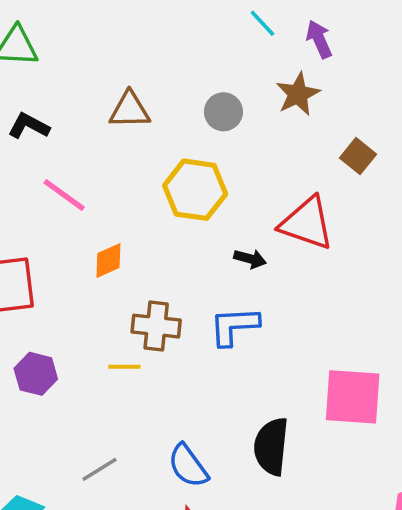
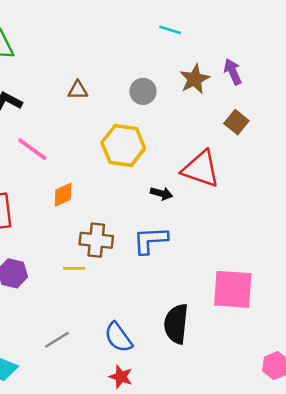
cyan line: (262, 23) -> (170, 30), turned -30
purple arrow: (319, 39) -> (233, 72), moved
brown triangle: (130, 110) -> (78, 90), size x0.7

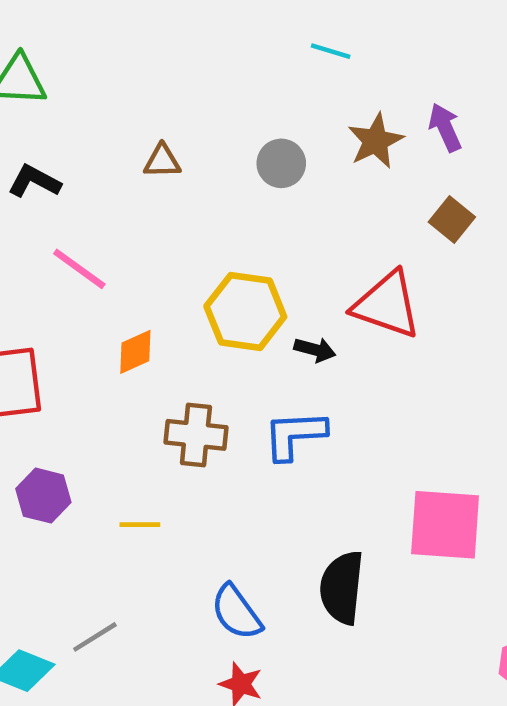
yellow hexagon: (123, 145) -> (245, 312), moved
yellow line: (74, 268) -> (140, 525), moved
gray line: (57, 340) -> (95, 637), moved

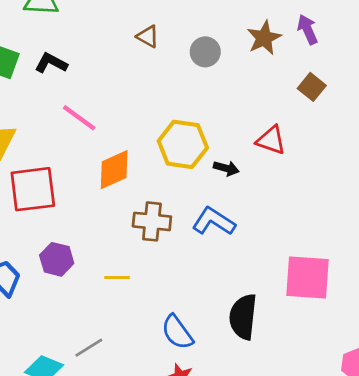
brown triangle: (162, 161) -> (148, 36), moved, turned 30
red triangle: (387, 305) -> (271, 140), size x0.7
orange diamond: (135, 352) -> (114, 170), size x1.4
blue L-shape: (295, 435) -> (214, 221), turned 36

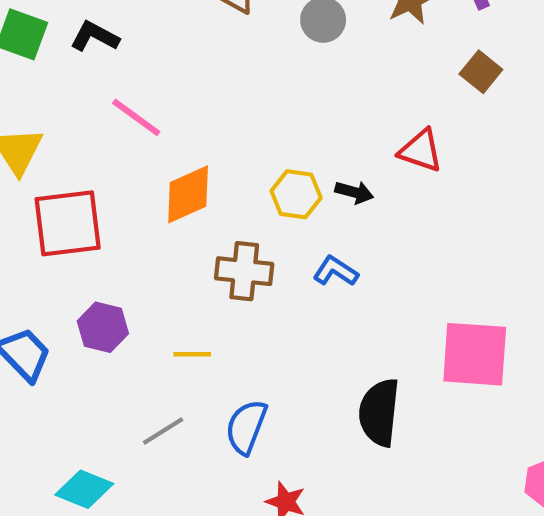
yellow hexagon: (183, 144) -> (296, 194), moved, size x0.7
blue L-shape: (214, 221) -> (336, 271), size x0.7
blue semicircle: (177, 332) -> (246, 427), moved, turned 57
gray line: (89, 348) -> (163, 431), moved

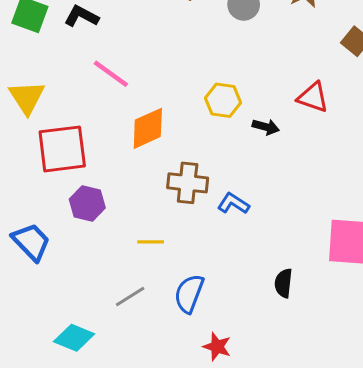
yellow hexagon: (296, 194) -> (223, 100), moved
blue L-shape: (336, 271) -> (233, 204), moved
purple hexagon: (103, 327) -> (87, 204), moved
black semicircle: (379, 412) -> (283, 283), size x0.6

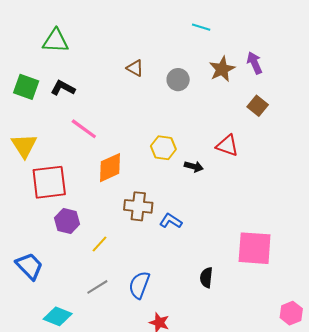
blue trapezoid: (31, 242) -> (29, 266), moved
yellow line: (151, 242) -> (100, 244), moved, turned -48

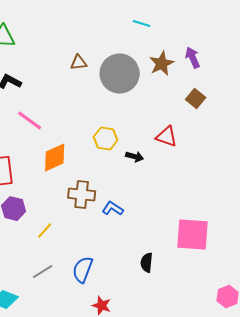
brown triangle: (135, 68) -> (79, 63), turned -36
gray circle: (178, 80) -> (120, 74), size x1.8

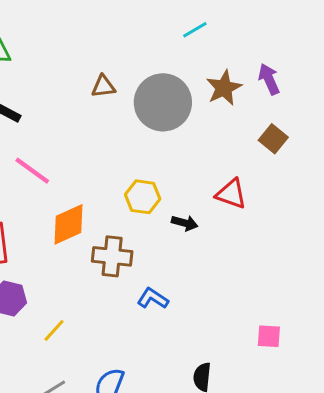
cyan line: (142, 24) -> (195, 30), turned -48
brown cross: (82, 195) -> (112, 256), moved
pink square: (193, 235) -> (269, 336), size x0.5

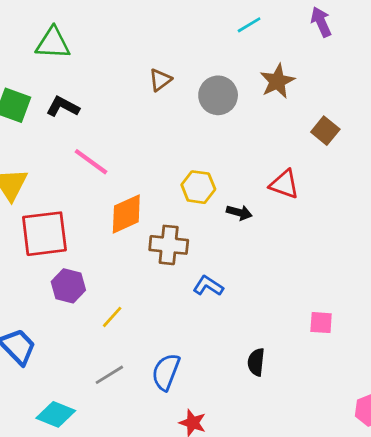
purple arrow: (269, 79) -> (321, 22), moved
brown triangle: (103, 86) -> (160, 80), turned -30
gray circle: (163, 102) -> (218, 95), size x0.7

